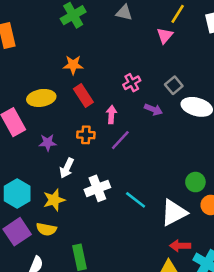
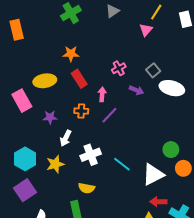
gray triangle: (124, 13) -> (113, 11), turned -48
yellow semicircle: (46, 229) -> (86, 188), moved

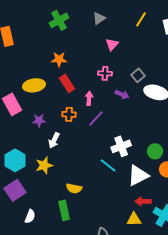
pink triangle: (146, 30) -> (112, 44), moved
pink cross: (119, 68) -> (105, 73), turned 32
white cross: (91, 155) -> (121, 146), moved

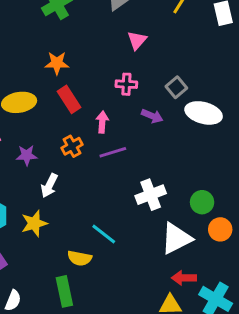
orange cross: (69, 114) -> (72, 146), turned -32
purple line: (96, 118) -> (113, 152), turned 30
cyan line: (108, 165) -> (104, 234), moved

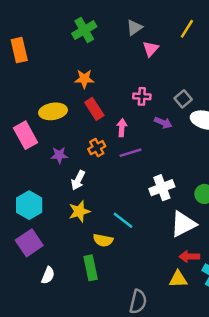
pink triangle: (137, 40) -> (151, 49), moved
yellow star: (34, 223) -> (79, 211), moved

